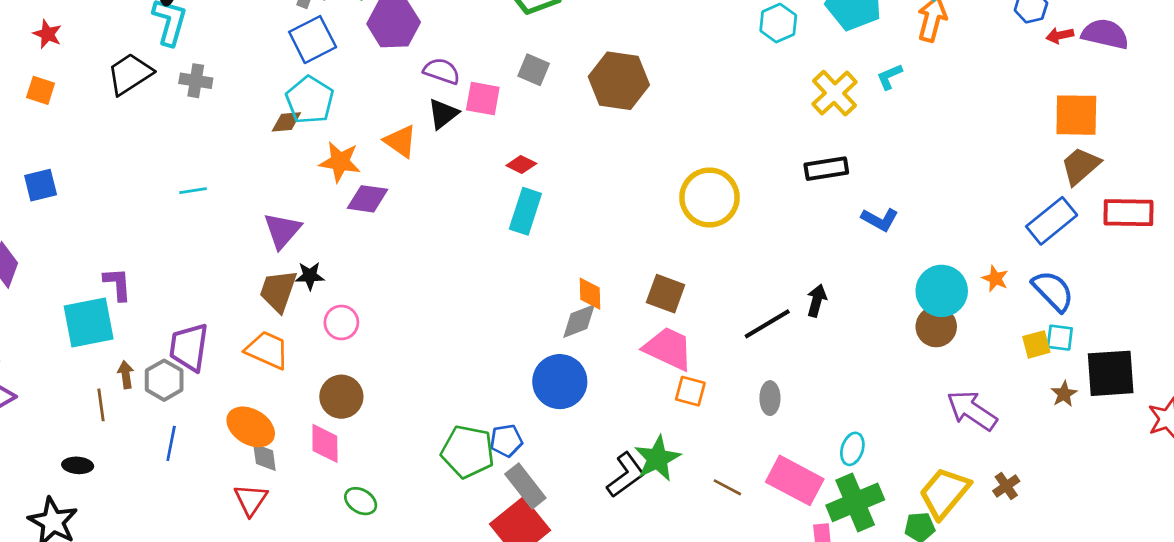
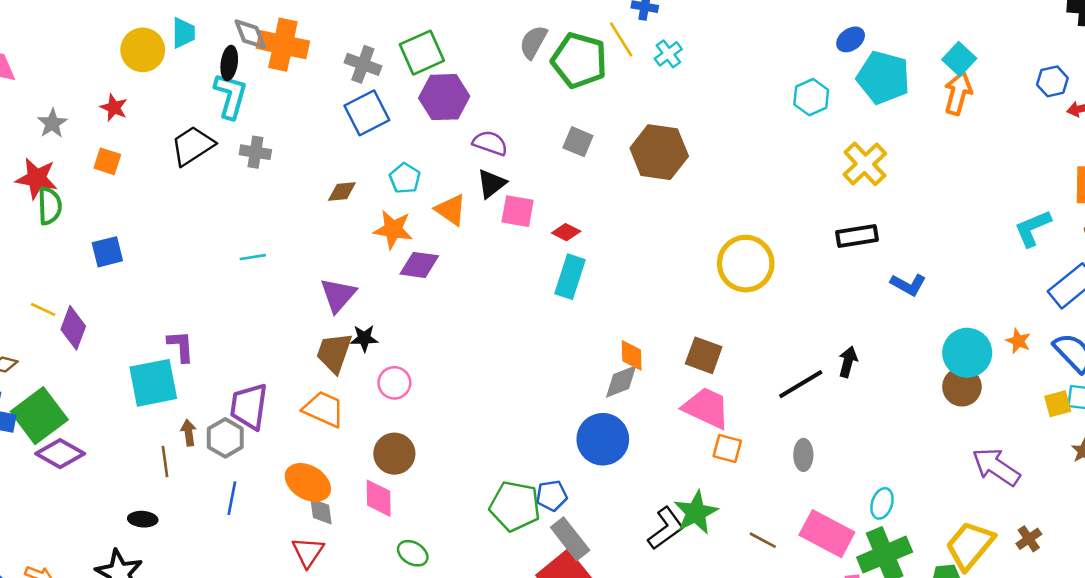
cyan L-shape: (889, 77) -> (1033, 228), moved, size x1.5
pink square: (483, 99) -> (518, 211), moved
cyan pentagon: (310, 100) -> (405, 178), moved, size x0.7

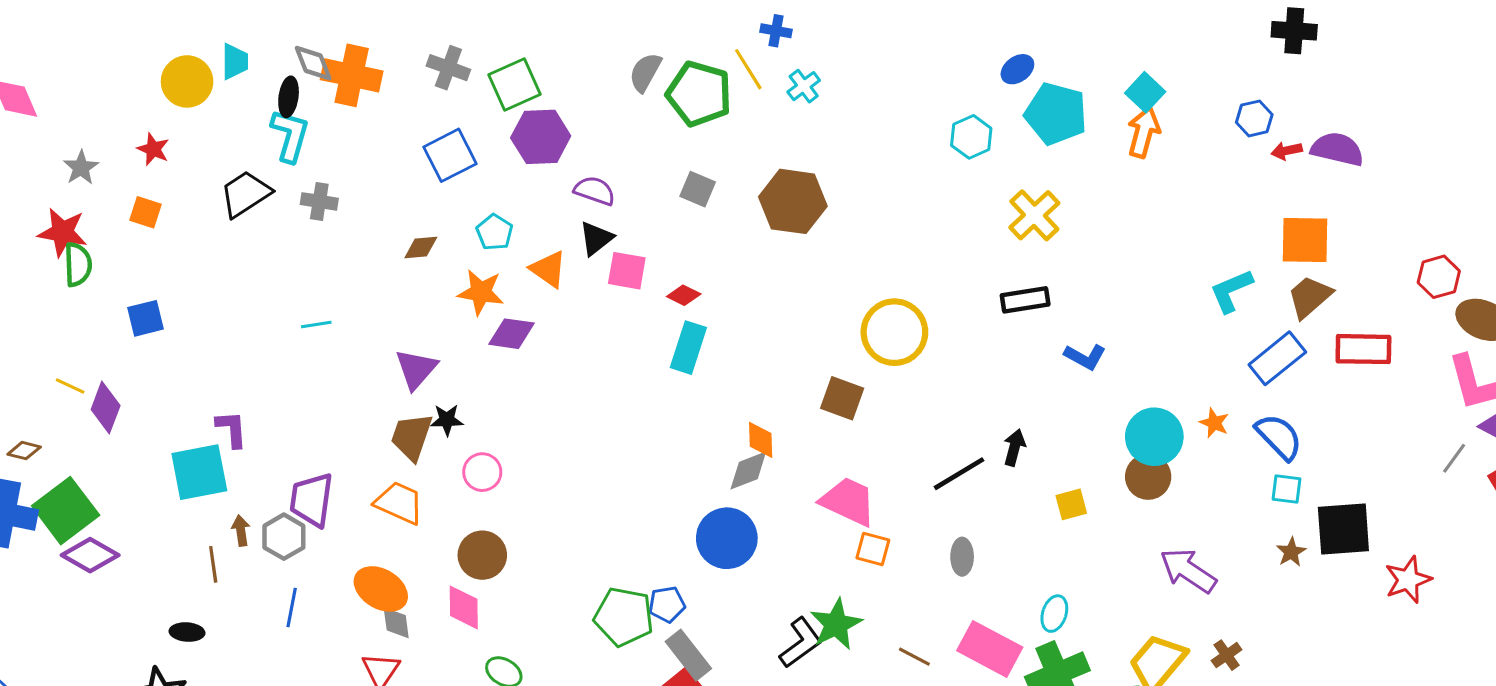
gray cross: (363, 64) -> (448, 68), moved
brown square: (704, 355) -> (842, 398), moved
yellow square: (1058, 404) -> (1071, 504), moved

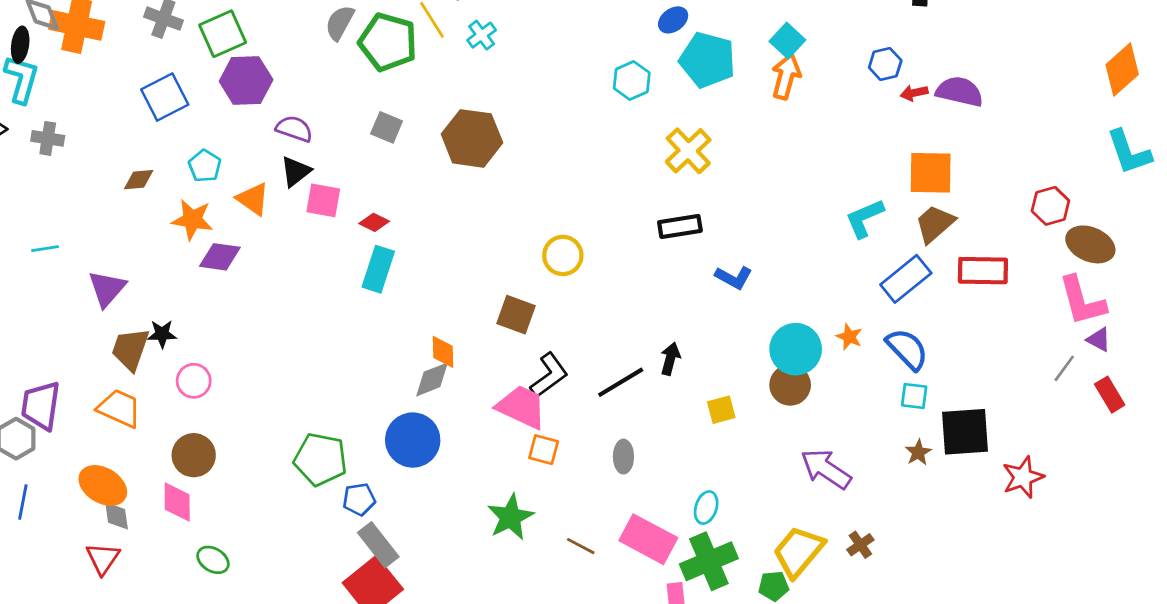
yellow circle: (894, 332) -> (563, 255), size x0.7
purple triangle: (416, 369) -> (107, 289), moved
green pentagon: (624, 617) -> (320, 459), moved
black L-shape: (801, 643) -> (549, 375), moved

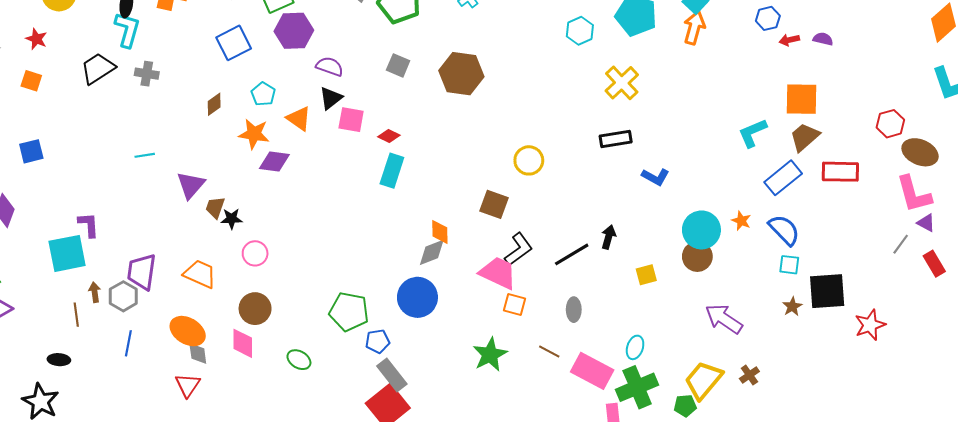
purple semicircle: (960, 92) -> (823, 39), size x0.6
brown diamond: (139, 180) -> (214, 104), turned -30
brown trapezoid: (130, 349) -> (215, 207), moved, size x0.7
brown line: (581, 546) -> (549, 351), moved
green ellipse: (213, 560) -> (299, 360), moved

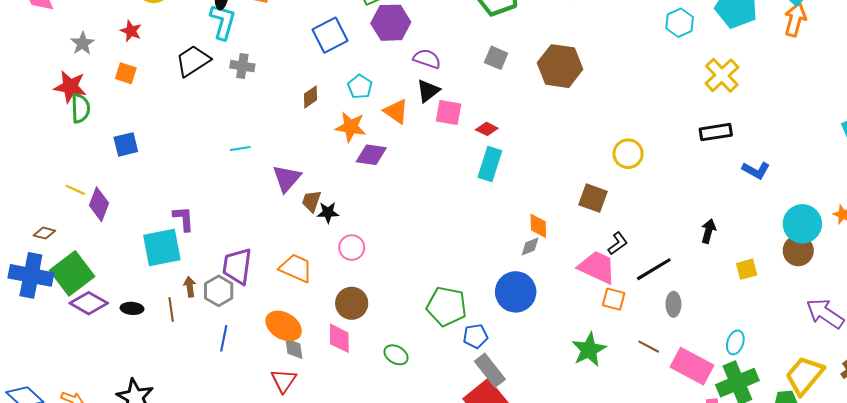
black L-shape: (519, 249) -> (618, 243), size x0.7
gray diamond: (432, 252) -> (530, 247), size x0.7
black line: (572, 254) -> (654, 269), moved
black ellipse: (59, 360) -> (132, 308), moved

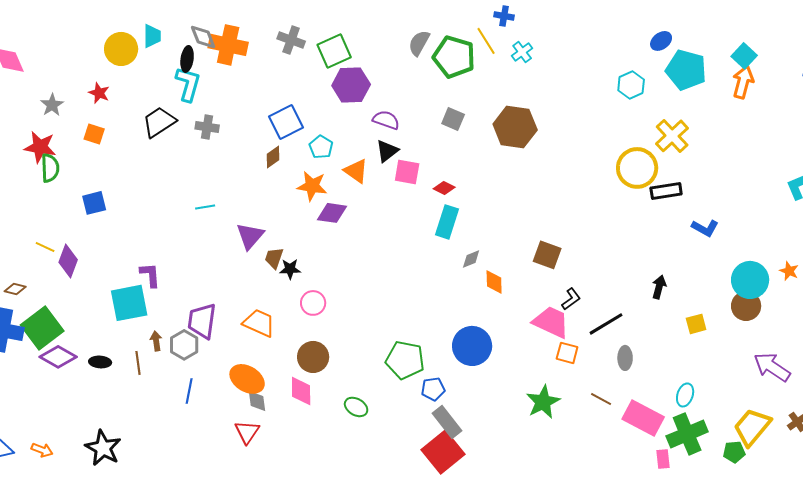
blue square: (330, 35) -> (286, 122), moved
yellow circle: (628, 154) -> (637, 168), moved, size x1.4
gray diamond: (530, 247) -> (471, 259), moved

